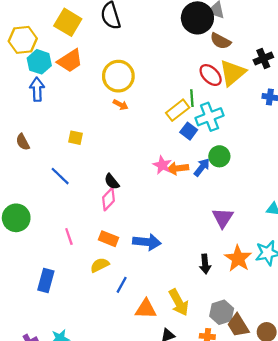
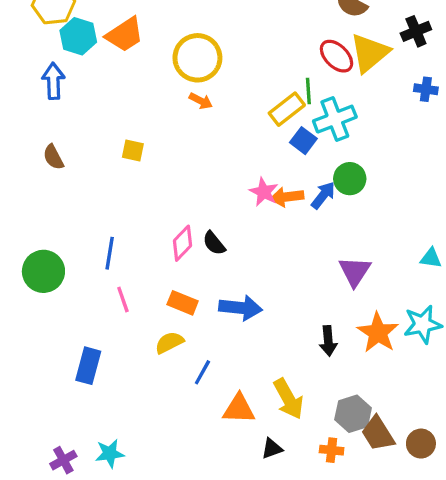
blue arrow: (37, 89) -> (53, 81), moved
blue line: (60, 176) -> (110, 253), moved, turned 55
black semicircle: (112, 182) -> (214, 243), moved

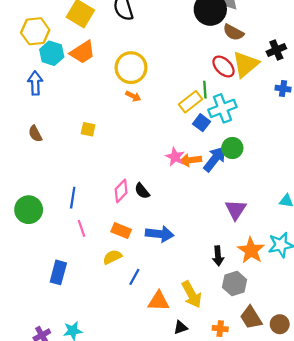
blue arrow: (323, 195) -> (215, 159), size x1.4
gray hexagon: (353, 414) -> (235, 283), moved

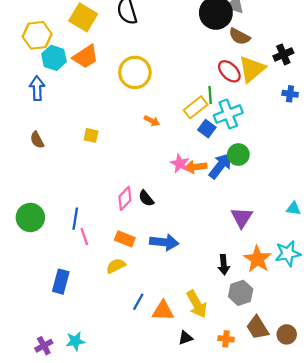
orange arrow: (133, 96) -> (152, 121), moved
blue line: (73, 198) -> (75, 219), moved
blue line: (134, 277) -> (138, 302), moved

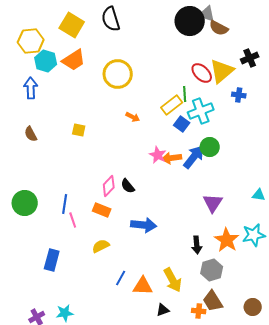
brown semicircle: (239, 36) -> (219, 28), moved
blue cross: (290, 94) -> (239, 95), moved
orange rectangle: (125, 239) -> (102, 210), moved
brown trapezoid: (257, 328) -> (213, 301), moved

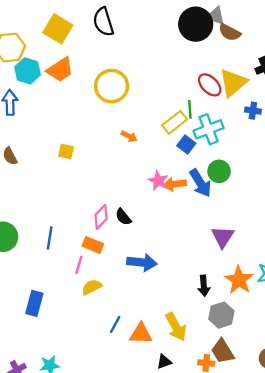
blue arrow: (194, 157) -> (200, 183), turned 110
pink line: (73, 220) -> (79, 265), moved, turned 35

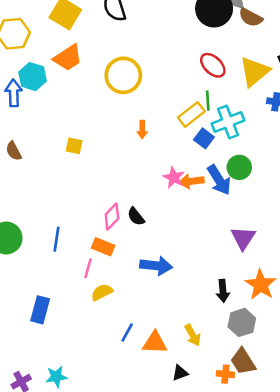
cyan hexagon: (27, 71) -> (33, 77), moved
red ellipse: (210, 85) -> (213, 65), moved
orange arrow: (129, 136) -> (142, 130), turned 63
yellow arrow: (176, 327) -> (193, 335), size x0.7

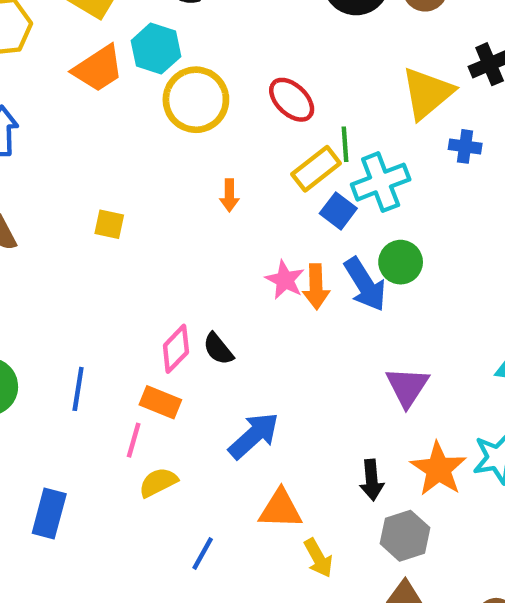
red ellipse: (213, 65) -> (292, 100), moved
cyan hexagon: (33, 77) -> (156, 49), moved
orange arrow: (191, 181) -> (316, 287), turned -85
blue arrow: (156, 266) -> (254, 436), turned -48
orange triangle: (155, 343) -> (280, 509), moved

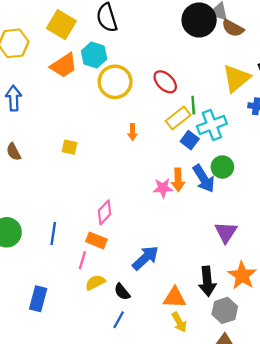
pink star: (285, 280) -> (163, 188), moved, turned -30
black semicircle: (218, 349) -> (122, 292), moved
black arrow: (372, 480) -> (207, 281), size x1.4
orange triangle: (280, 509) -> (175, 298), moved

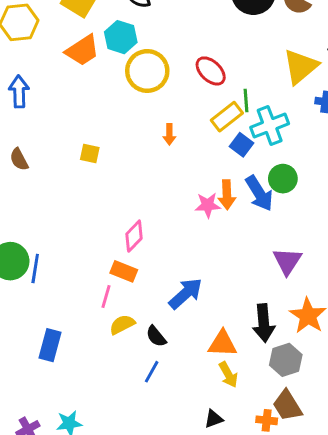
blue line: (53, 233) -> (35, 268), moved

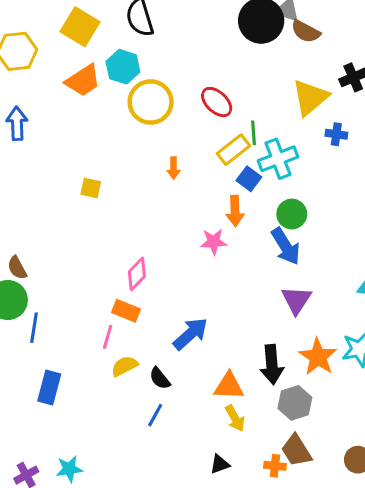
brown semicircle: (19, 159) -> (17, 268), moved
blue arrow: (259, 193) -> (286, 246), moved
orange arrow: (227, 195) -> (235, 211), moved
blue line: (35, 268) -> (34, 328), moved

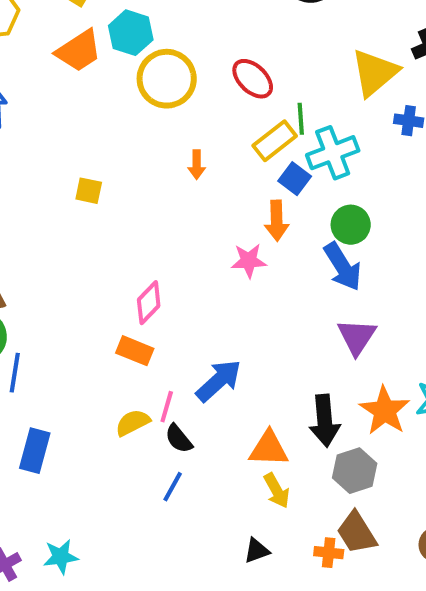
pink line: (108, 337) -> (167, 407), moved

